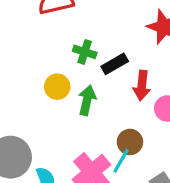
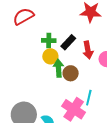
yellow circle: (57, 87) -> (50, 56), moved
brown circle: (130, 142) -> (71, 73), moved

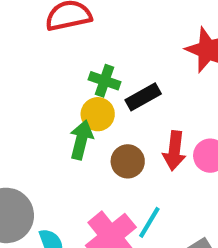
red arrow: (88, 50) -> (174, 151), moved
green arrow: (59, 68) -> (81, 140), moved

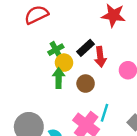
green cross: (104, 81) -> (56, 50), moved, turned -35
red arrow: (174, 151) -> (100, 57), moved

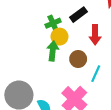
black rectangle: (86, 48) -> (79, 15), moved
cyan line: (104, 113) -> (96, 74), moved

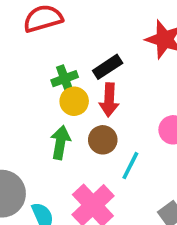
red arrow: (95, 35) -> (109, 100), moved
green arrow: (53, 51) -> (60, 143), moved

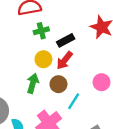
green cross: (65, 79) -> (41, 31), moved
red arrow: (109, 100) -> (65, 60), turned 30

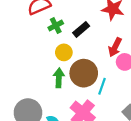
red arrow: (65, 60) -> (115, 47), moved
brown circle: (58, 84) -> (84, 73), size x1.6

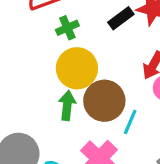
black rectangle: (81, 29) -> (121, 18), moved
yellow circle: (64, 52) -> (77, 68), size x1.6

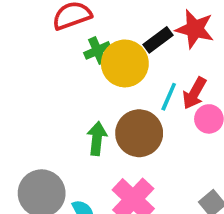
yellow circle: (77, 68) -> (125, 63), moved
cyan line: (130, 122) -> (169, 97), moved

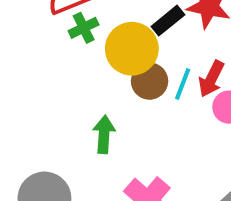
green cross: (97, 50) -> (84, 28), moved
brown circle: (139, 133) -> (150, 81), moved, size x0.7

